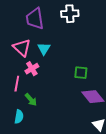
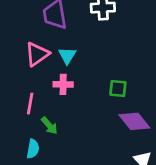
pink triangle: (22, 48) -> (37, 54), turned 42
pink cross: (32, 69) -> (63, 84), moved, turned 32

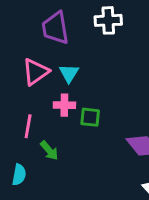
green square: (118, 88) -> (90, 117), moved
cyan semicircle: (33, 149) -> (19, 175), moved

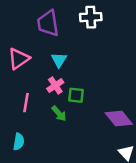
pink triangle: (36, 72) -> (19, 59), moved
pink cross: (64, 105) -> (55, 86), turned -35
green arrow: (49, 150) -> (59, 114), moved

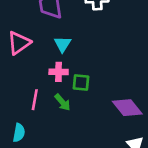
pink cross: (55, 86) -> (59, 72), turned 35
pink line: (26, 103) -> (35, 100), moved

